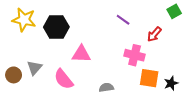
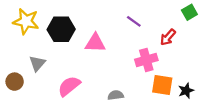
pink triangle: (81, 54) -> (95, 43), moved
pink cross: (135, 55) -> (146, 60), turned -30
gray triangle: (34, 68) -> (37, 63), moved
pink semicircle: (64, 79) -> (69, 86), turned 90

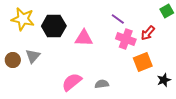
pink cross: (146, 60) -> (126, 39), moved, turned 36
brown circle: (15, 82) -> (13, 60), moved
orange square: (162, 85) -> (143, 62), moved, turned -30
pink semicircle: (69, 86) -> (72, 82), moved

